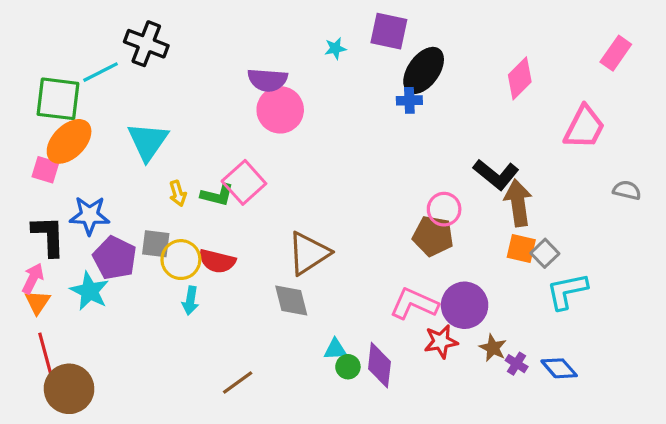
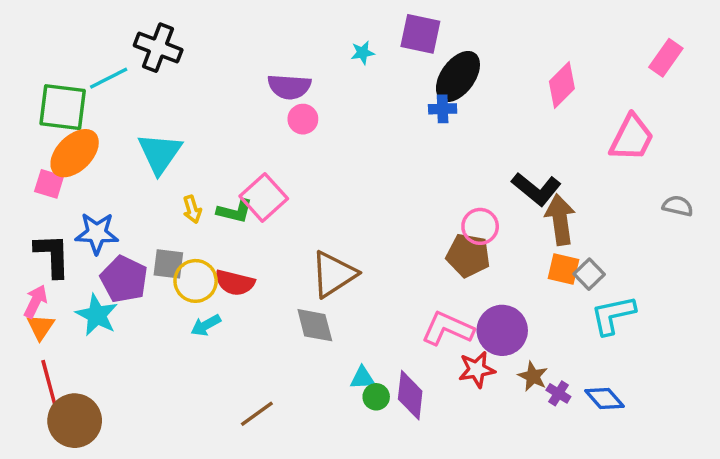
pink circle: (280, 110) -> (303, 119), size x0.6
cyan arrow: (190, 301) -> (206, 325), turned 52

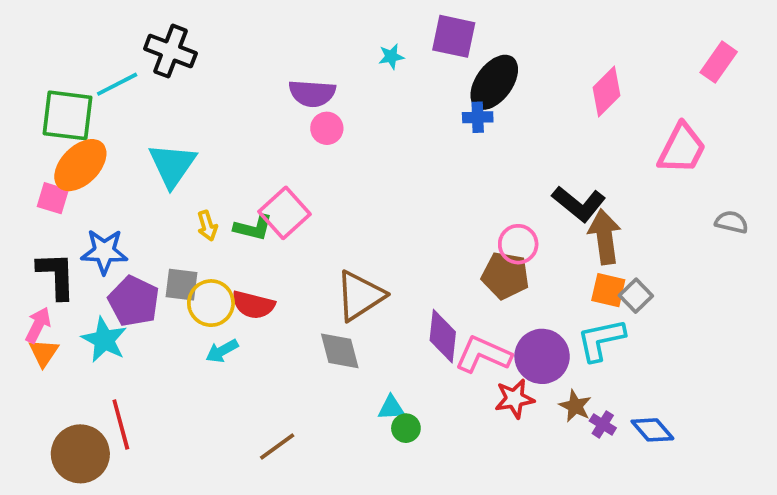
cyan L-shape: (613, 315) -> (601, 340), moved
red line: (49, 383) -> (121, 424), moved
purple diamond: (410, 395) -> (443, 336), moved

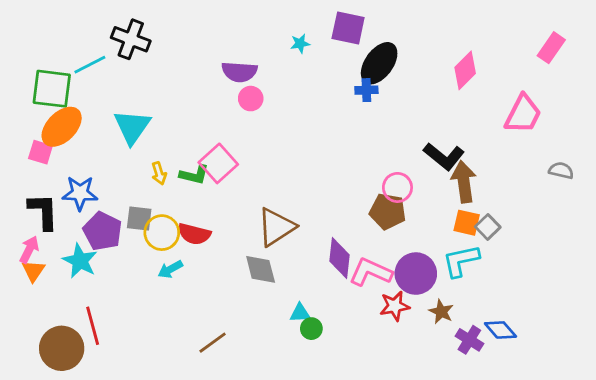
purple cross: (603, 424) -> (469, 340), moved, size x1.4

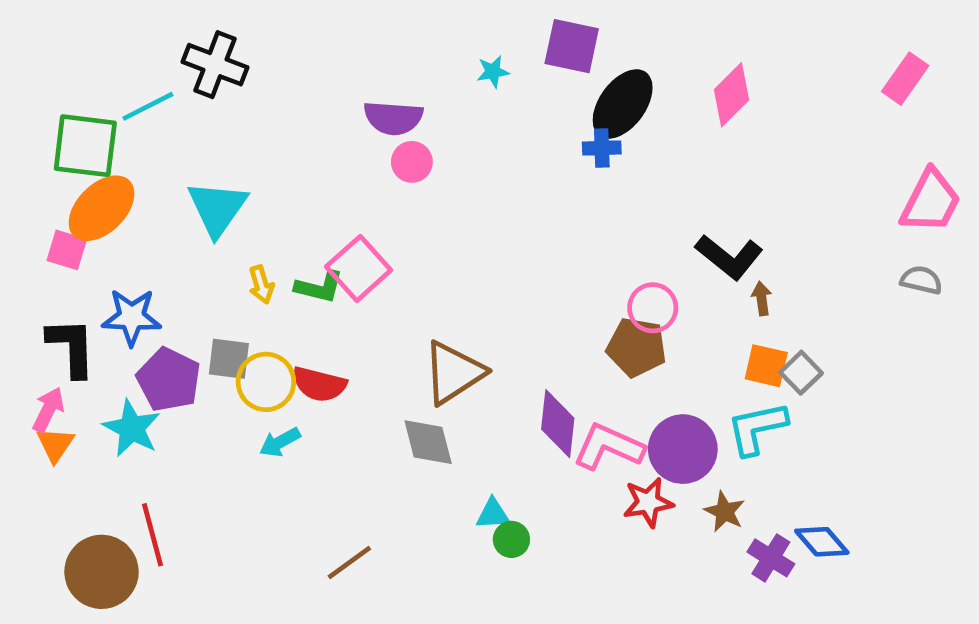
pink diamond: (465, 70) -> (731, 95), moved
pink trapezoid: (523, 114) -> (931, 201), moved
brown arrow: (464, 182) -> (762, 299), size x0.5

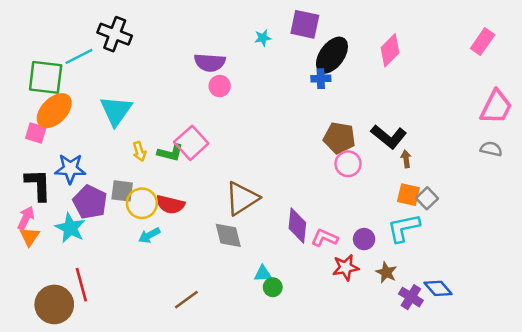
brown pentagon: (637, 347) -> (339, 138), moved
pink L-shape: (609, 447) -> (325, 238), size x0.7
purple circle: (683, 449) -> (364, 239), size x0.6

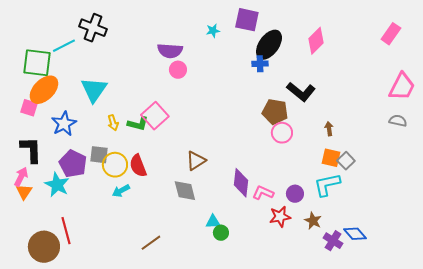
black L-shape: (389, 137) -> (301, 92), moved
blue star: (70, 169) -> (64, 124), moved, turned -30
brown triangle: (242, 198) -> (196, 161), size x0.7
red semicircle: (170, 204) -> (138, 166), turned 55

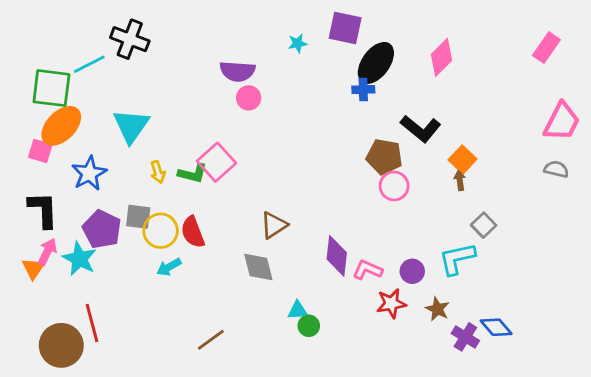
orange square: (331, 158) -> (463, 159), moved, turned 30
pink arrow: (21, 177) -> (47, 252), moved

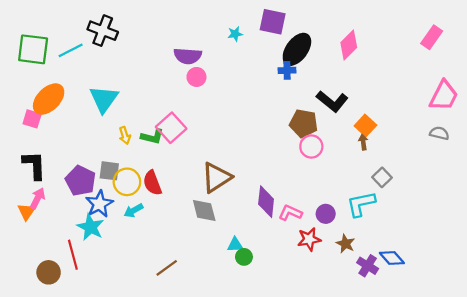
green square: (51, 88) -> (33, 49), moved
blue star: (89, 173) -> (99, 204), moved
brown triangle: (274, 225) -> (216, 177), size x1.4
cyan star: (79, 259) -> (91, 227), moved
brown circle: (61, 345) -> (49, 272), size x0.7

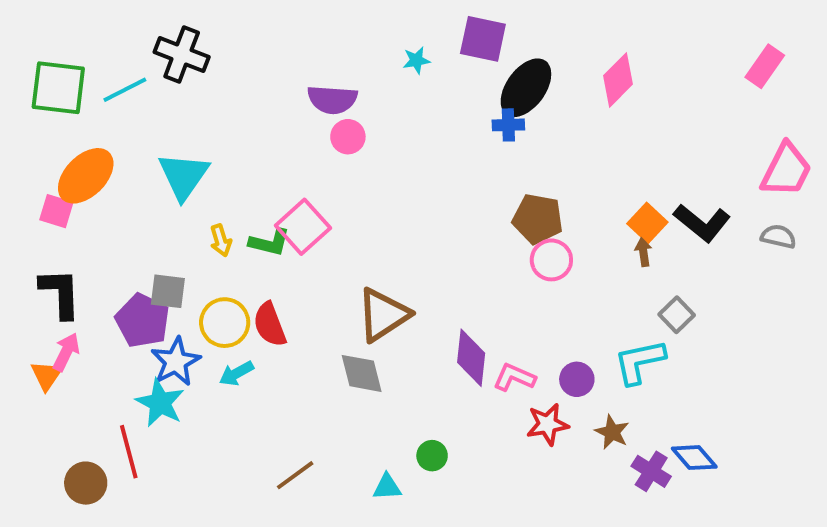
black L-shape: (332, 101) -> (702, 223), moved
gray square: (109, 171) -> (168, 291), moved
cyan triangle: (235, 245) -> (387, 487), moved

